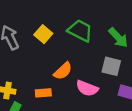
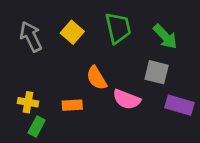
green trapezoid: (80, 31) -> (118, 28), turned 50
orange semicircle: (63, 71) -> (97, 78), turned 102

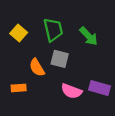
gray square: (157, 72) -> (60, 59), moved
pink semicircle: (127, 99) -> (71, 91), moved

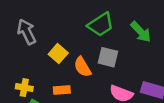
green trapezoid: (53, 30) -> (101, 24), turned 70
yellow square: (19, 33) -> (58, 54), moved

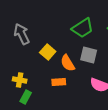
orange rectangle: (62, 90) -> (59, 82), moved

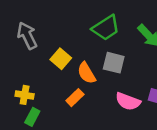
orange rectangle: (59, 82) -> (75, 98), turned -40

